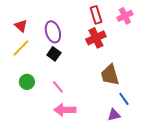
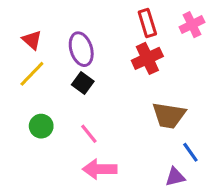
brown trapezoid: (110, 75) -> (169, 115), turned -65

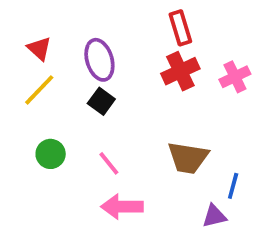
pink cross: (192, 25) -> (235, 77), moved
brown trapezoid: (169, 115) -> (188, 158), moved
blue line: (190, 152) -> (233, 186), turned 50

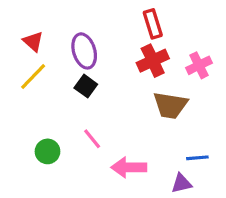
green circle: (51, 154) -> (48, 151), moved
brown trapezoid: (188, 158) -> (170, 105), moved
blue line: (233, 186) -> (197, 158), turned 70
pink arrow: (122, 207) -> (129, 167), moved

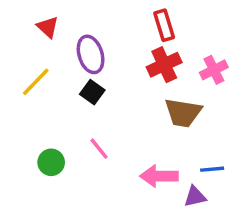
red triangle: (33, 41) -> (48, 27), moved
pink arrow: (129, 167) -> (159, 176), moved

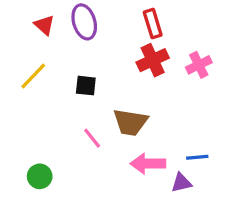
purple ellipse: (91, 54) -> (84, 22), moved
black square: (92, 92) -> (86, 86), turned -30
brown trapezoid: (183, 113) -> (130, 122), moved
green circle: (51, 162) -> (40, 176), moved

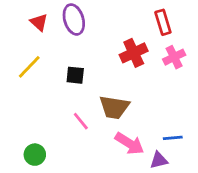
red rectangle: (153, 24) -> (163, 22), moved
pink arrow: (148, 164) -> (130, 143), turned -148

